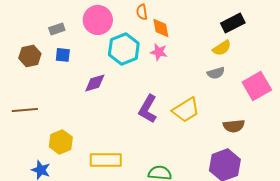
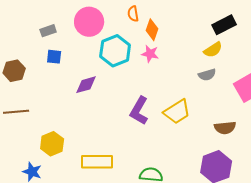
orange diamond: (161, 28) -> (152, 30), turned 30
brown hexagon: (30, 56) -> (14, 71), moved

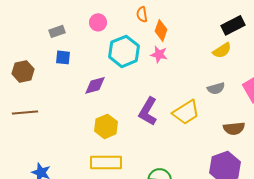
pink circle: (89, 22) -> (98, 22), size x0.6
gray semicircle: (207, 75) -> (216, 88), moved
yellow hexagon: (52, 144) -> (106, 126), moved

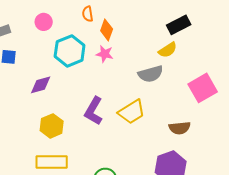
gray semicircle: (216, 88) -> (151, 74), moved, size x1.4

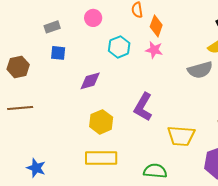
cyan hexagon: (70, 51) -> (119, 47), size x0.7
yellow trapezoid: (132, 112) -> (181, 136), moved, turned 36

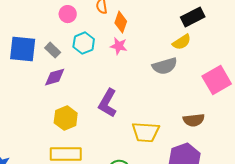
pink circle: (93, 18) -> (68, 14), moved
gray rectangle: (52, 27) -> (53, 50), moved, turned 63
blue square: (58, 53) -> (23, 49), size x1.8

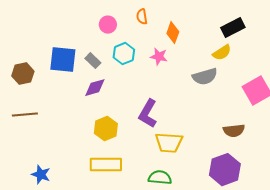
orange diamond: (121, 22) -> (173, 33), moved
yellow trapezoid: (146, 132) -> (169, 143), moved

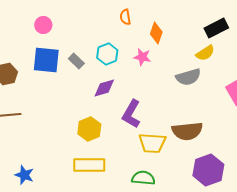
pink circle: (108, 25) -> (43, 25), moved
purple diamond: (95, 88) -> (104, 88), moved
brown semicircle: (234, 131) -> (187, 131), moved, size x1.4

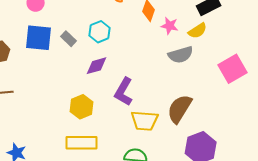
pink star: (142, 57) -> (170, 26), moved
brown semicircle: (187, 131) -> (180, 109), turned 128

